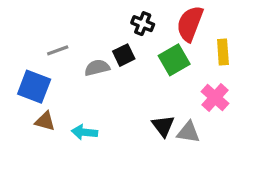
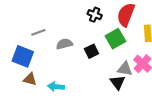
black square: (124, 55) -> (91, 51), moved
black triangle: (163, 126) -> (118, 82), moved
gray triangle: (188, 132) -> (125, 69), moved

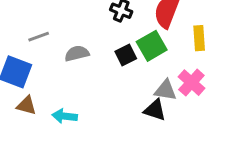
black square: (91, 51) -> (126, 55), moved
black triangle: (118, 82) -> (155, 110), turned -35

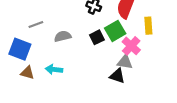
pink cross: (191, 83) -> (131, 46), moved
cyan arrow: (65, 116) -> (54, 69), moved

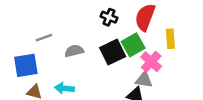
black square: (97, 37) -> (113, 52), size x1.5
blue square: (20, 49) -> (26, 65), turned -30

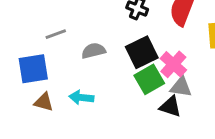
green square: (133, 45) -> (149, 79), moved
pink cross: (151, 62) -> (173, 64), moved

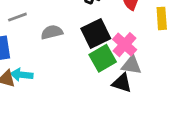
cyan arrow: (81, 97) -> (22, 75), moved

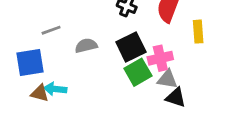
pink cross: (125, 45) -> (160, 58), turned 35
black triangle: (122, 83) -> (176, 97), moved

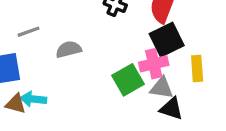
yellow rectangle: (198, 32) -> (197, 69), moved
black square: (131, 47) -> (167, 40), moved

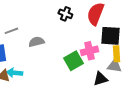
black square: (167, 40) -> (110, 36), moved, turned 30
gray triangle: (162, 88) -> (114, 66), moved
black triangle: (171, 109) -> (100, 79), turned -35

